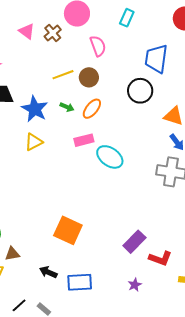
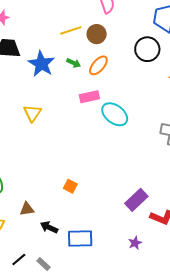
yellow triangle: (34, 142) -> (32, 113), moved, turned -30
orange square: (68, 230) -> (70, 186), size x0.5
brown triangle: (12, 254) -> (27, 209), moved

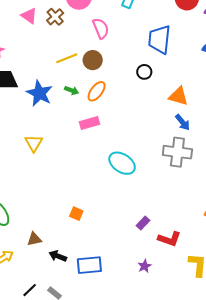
black circle: (147, 49) -> (144, 72), size x0.6
cyan ellipse: (115, 114) -> (122, 163), moved
purple rectangle: (136, 200) -> (143, 223), size x0.6

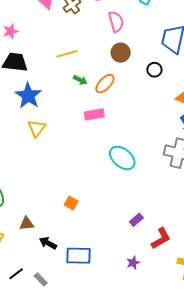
yellow line: (67, 58) -> (67, 54), moved
brown circle: (93, 60) -> (121, 53), moved
blue star: (39, 93) -> (28, 96), moved
red L-shape: (169, 239) -> (161, 238), turned -55

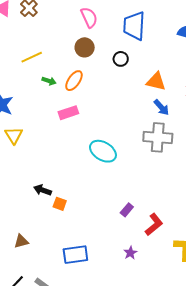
pink semicircle: (116, 22) -> (89, 17), moved
brown triangle: (27, 224) -> (21, 241), moved
black arrow: (48, 243) -> (43, 190), moved

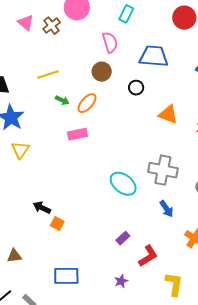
blue trapezoid: (134, 26) -> (154, 56), turned 84
blue arrow: (161, 107) -> (167, 209), moved
cyan ellipse: (103, 151) -> (123, 184), moved

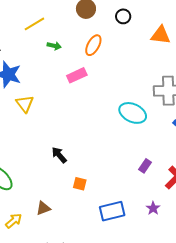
orange ellipse: (87, 103) -> (93, 45), moved
black arrow: (42, 208) -> (59, 155), turned 36
orange square: (57, 223) -> (80, 184), moved
blue rectangle: (66, 276) -> (112, 211), moved

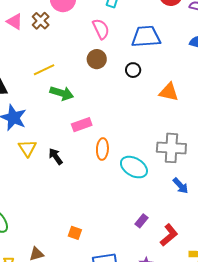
orange ellipse: (93, 45) -> (102, 149), moved, turned -30
green arrow: (54, 46) -> (62, 93), size x1.6
black arrow: (59, 155) -> (56, 156), moved

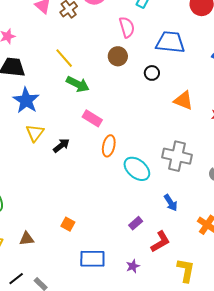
yellow line: (44, 70) -> (64, 58), turned 65
pink rectangle: (82, 125) -> (92, 118), turned 42
black arrow: (56, 156) -> (61, 146), turned 78
blue arrow: (181, 186) -> (171, 203), moved

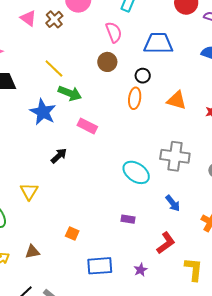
blue star: (26, 100) -> (43, 112), moved
yellow triangle: (35, 133) -> (29, 191), moved
orange ellipse: (109, 146) -> (135, 98), moved
purple rectangle: (136, 223) -> (128, 219), moved, turned 56

